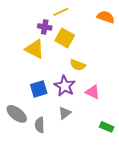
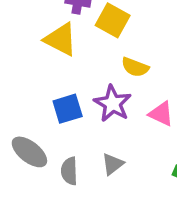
gray triangle: (65, 113) -> (113, 164), moved

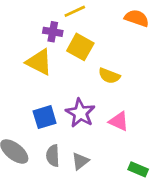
yellow semicircle: (135, 67) -> (109, 76), moved
gray semicircle: (69, 171) -> (53, 156), moved

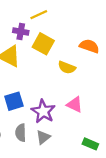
orange semicircle: (137, 18) -> (89, 46), moved
purple star: (80, 113) -> (43, 111), moved

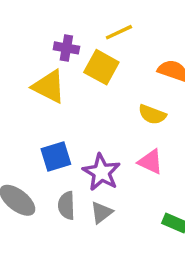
yellow line: (39, 15) -> (119, 32), moved
yellow semicircle: (67, 67) -> (152, 114), moved

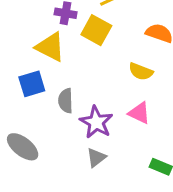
blue square: (56, 157) -> (32, 84), moved
gray semicircle: (66, 206) -> (66, 101), moved

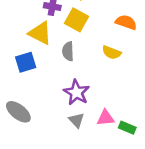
gray semicircle: (66, 101) -> (68, 51), moved
pink triangle: (139, 113) -> (106, 118), moved, turned -30
gray triangle: (96, 158) -> (76, 120), turned -35

